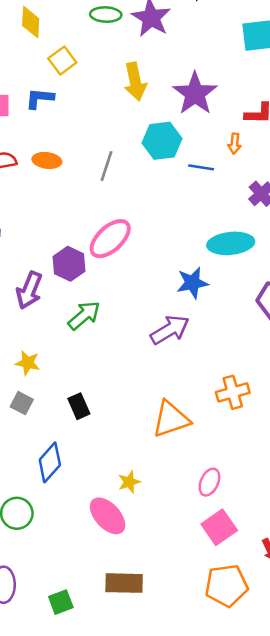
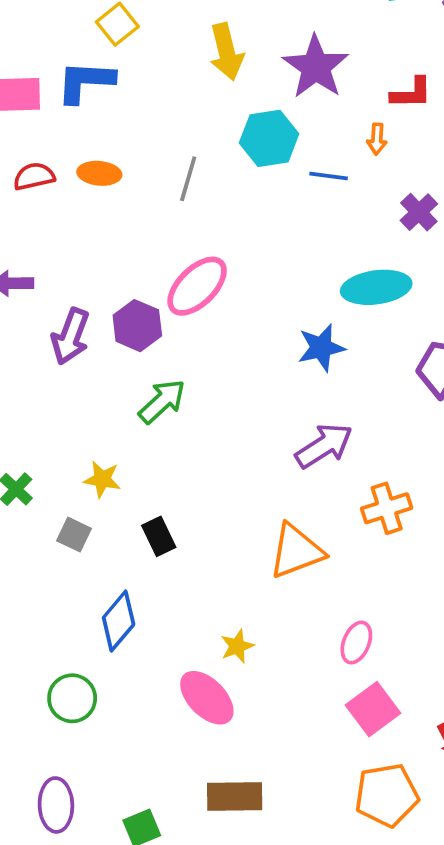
blue L-shape: (40, 98) -> (85, 82), size x1.4
purple arrow: (29, 290) -> (70, 336), moved
purple arrow: (170, 330) -> (324, 446), moved
yellow star: (28, 363) -> (102, 479), moved

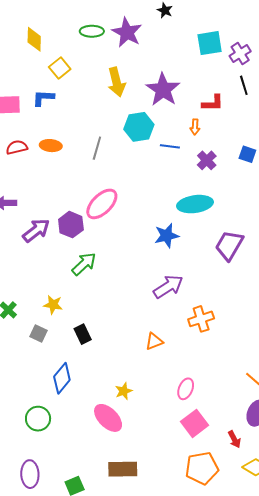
blue L-shape: (85, 82) -> (43, 98), size x0.7
purple cross: (419, 212) -> (207, 160), moved
purple arrow: (70, 336) -> (36, 230), turned -148
orange triangle: (296, 551) -> (154, 341), size x0.6

